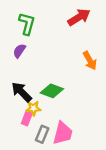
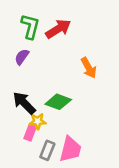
red arrow: (79, 17) -> (58, 29), moved
orange arrow: (90, 61) -> (89, 68), moved

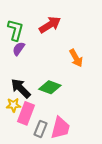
green L-shape: (30, 26) -> (16, 30), moved
yellow star: (38, 121) -> (13, 105), moved
pink rectangle: (30, 132) -> (26, 113), size x1.5

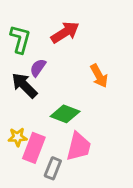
purple semicircle: (19, 49) -> (38, 68), moved
black arrow: (21, 88) -> (24, 85), moved
pink trapezoid: (60, 128) -> (79, 147), moved

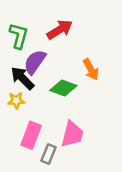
purple semicircle: (38, 68) -> (35, 62), size x1.5
green diamond: (65, 114) -> (63, 88), moved
yellow star: (18, 137) -> (16, 100), moved

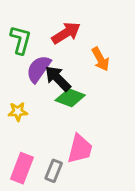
orange arrow: (91, 69) -> (101, 59), moved
black arrow: (22, 78) -> (58, 78), moved
pink rectangle: (31, 135) -> (22, 168), moved

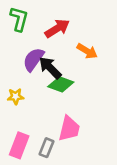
green L-shape: (21, 40) -> (19, 19), moved
orange arrow: (101, 59) -> (87, 51), turned -30

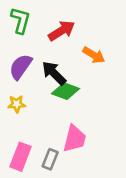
purple semicircle: (33, 59) -> (21, 67), moved

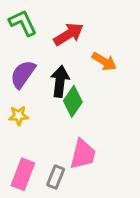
green L-shape: (21, 20) -> (23, 23), turned -40
black arrow: (54, 73) -> (60, 81), turned 52
green diamond: (66, 91) -> (73, 101), turned -76

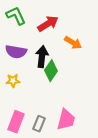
purple semicircle: (23, 74) -> (16, 52), turned -115
pink trapezoid: (83, 154) -> (66, 120), moved

